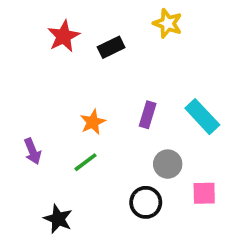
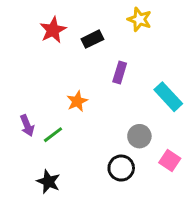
purple rectangle: (148, 115) -> (120, 72), moved
green line: (85, 162) -> (53, 135), moved
pink square: (204, 193) -> (170, 160), turned 35

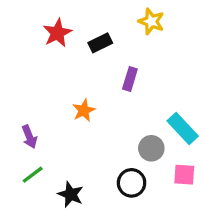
cyan rectangle: (168, 97) -> (183, 129), moved
green line: (53, 135) -> (33, 175), moved
pink square: (170, 160) -> (184, 175), turned -30
black star: (48, 182) -> (71, 194), moved

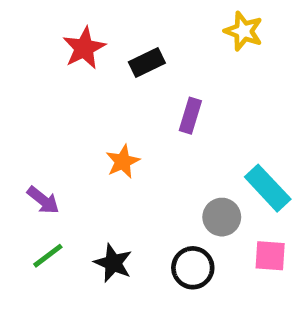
yellow star: (151, 21) -> (244, 31), moved
purple arrow: (29, 137) -> (43, 200), turned -30
black star: (71, 194) -> (113, 263), moved

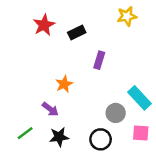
yellow star: (244, 31) -> (127, 16), turned -30
purple arrow: (43, 200) -> (50, 109), moved
black star: (113, 263) -> (59, 137), turned -30

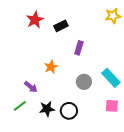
yellow star: (127, 16) -> (113, 16), moved
purple arrow: (50, 109) -> (31, 87), moved
gray circle: (116, 113) -> (84, 82), moved
black circle: (101, 139) -> (69, 111), moved

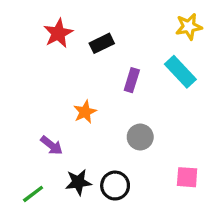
cyan rectangle: (111, 78) -> (180, 72), moved
green line: (20, 106) -> (33, 194), moved

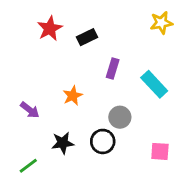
cyan rectangle: (180, 72) -> (154, 84), moved
purple arrow: (52, 145) -> (30, 110), moved
black star: (78, 182) -> (63, 143), moved
black circle: (115, 186) -> (103, 141), moved

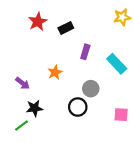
black star: (63, 143) -> (34, 108), moved

